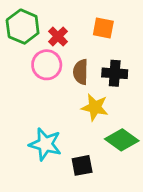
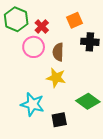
orange square: (103, 28) -> (75, 20), turned -35
black cross: (115, 73) -> (90, 42), moved
yellow star: (95, 107) -> (56, 78), moved

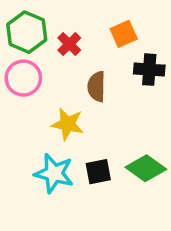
pink circle: (34, 47) -> (23, 78), moved
yellow star: (56, 78) -> (68, 124), moved
black square: (59, 120) -> (98, 172), moved

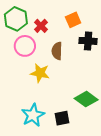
pink circle: (23, 78) -> (25, 46), moved
black square: (98, 172) -> (62, 118), moved
cyan star: (54, 173) -> (33, 115), moved, turned 30

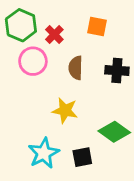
orange square: (73, 20) -> (97, 26), turned 35
black cross: (88, 41) -> (117, 70), moved
yellow star: (40, 73) -> (65, 111), moved

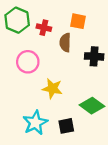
red cross: (54, 34) -> (44, 28), turned -32
pink circle: (33, 61) -> (28, 62), moved
brown semicircle: (76, 68) -> (65, 43), moved

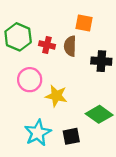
green hexagon: (17, 20) -> (18, 37), moved
red cross: (44, 28) -> (47, 45), moved
pink circle: (28, 62) -> (30, 80), moved

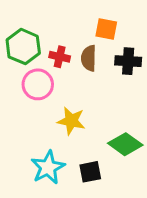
black cross: (101, 61) -> (128, 61), moved
pink circle: (30, 80) -> (38, 84), moved

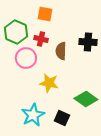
orange square: (106, 29) -> (45, 14), moved
brown semicircle: (89, 58) -> (61, 51), moved
black square: (90, 172) -> (62, 118), turned 35

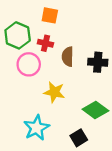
black cross: (88, 42) -> (98, 62), moved
black square: (62, 118) -> (79, 138), moved, turned 35

